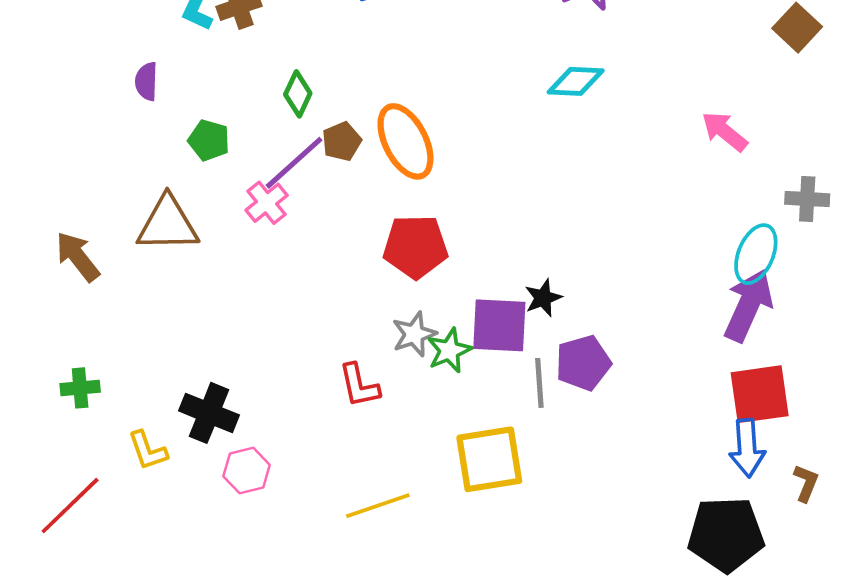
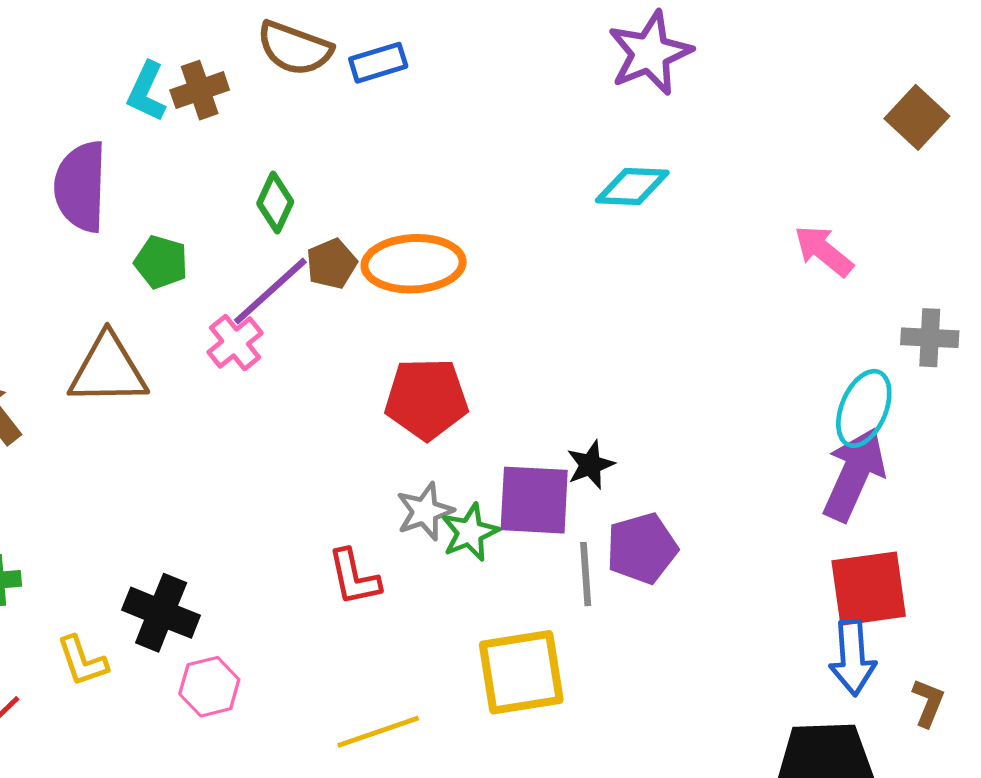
purple semicircle: (146, 81) -> (81, 187), size x1.8
orange ellipse: (405, 141) -> (414, 264), turned -66

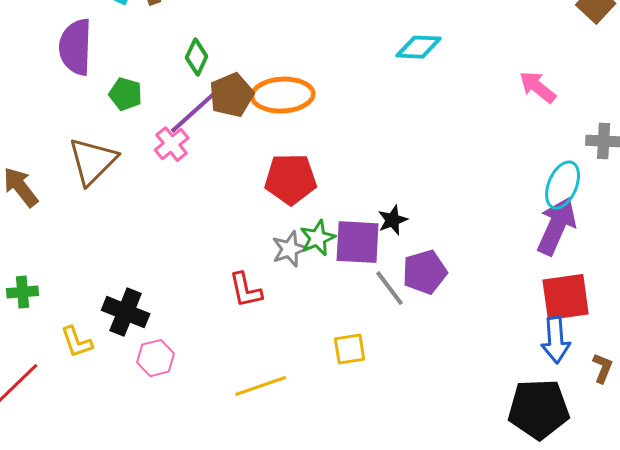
brown pentagon: (332, 264) -> (232, 95), size x1.4
brown triangle: (108, 370) -> (93, 161), turned -44
green star: (470, 532) -> (318, 238), moved
gray line: (586, 574) -> (390, 288), turned -33
yellow square: (521, 672) -> (350, 349), size x0.6

